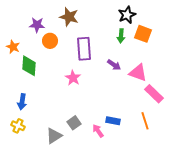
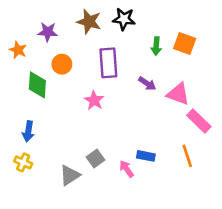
black star: (127, 15) -> (124, 19), moved, turned 30
orange circle: (50, 41) -> (62, 64), moved
orange star: (13, 47) -> (18, 50), moved

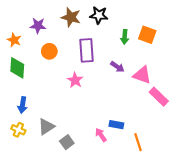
green diamond: (37, 85) -> (17, 68), moved
orange line: (187, 156) -> (138, 142), moved
gray square: (95, 159) -> (67, 142), moved
gray triangle: (70, 175) -> (46, 127), moved

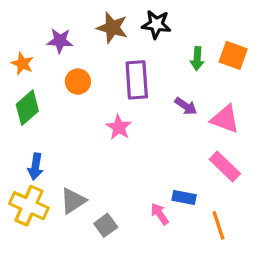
green diamond: (17, 68) -> (27, 108), turned 45
pink rectangle: (159, 97) -> (225, 166), moved
yellow cross: (18, 130) -> (29, 206), size x1.6

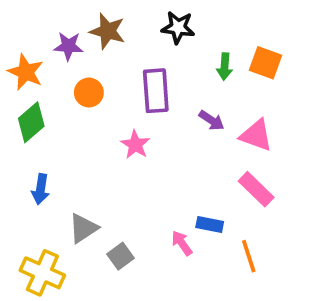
brown star: (112, 28) -> (107, 31), moved
orange star: (22, 64) -> (26, 72), size x1.4
yellow cross: (29, 206) -> (42, 273), moved

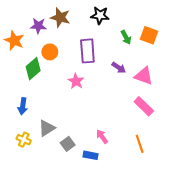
green arrow: (225, 67) -> (126, 37), turned -32
green diamond: (31, 122) -> (33, 69), moved
blue rectangle: (210, 224) -> (91, 155), moved
yellow cross: (42, 273) -> (24, 140), moved, size x0.6

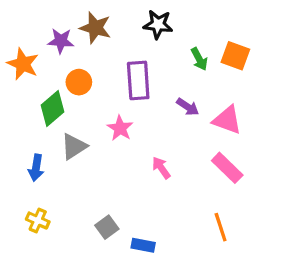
gray triangle: (47, 128) -> (74, 146), moved
pink arrow: (102, 137) -> (161, 168), moved

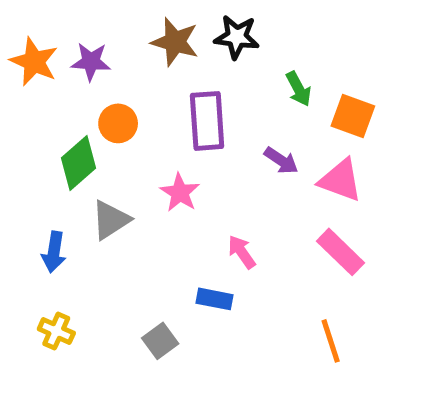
brown star: (95, 28) -> (175, 42), moved
orange square: (235, 56) -> (353, 116), moved
orange star: (23, 64) -> (34, 62), moved
blue rectangle: (143, 245) -> (214, 299), moved

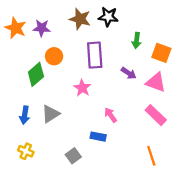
green arrow: (299, 89) -> (137, 40), turned 35
gray triangle: (111, 220) -> (51, 114), moved

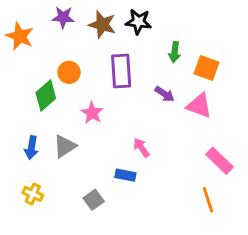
purple star: (42, 28) -> (63, 17), moved
pink star: (82, 88) -> (92, 113), moved
pink rectangle: (156, 115) -> (220, 161), moved
orange line: (151, 156) -> (208, 200), moved

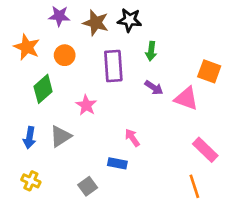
orange star: (20, 36) -> (27, 47), moved
green arrow: (175, 52) -> (151, 51), moved
orange square: (206, 68) -> (209, 71), moved
orange circle: (69, 72) -> (65, 55), moved

